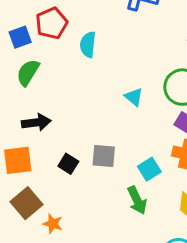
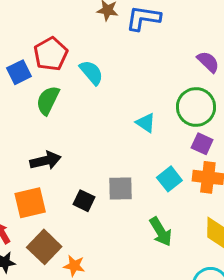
cyan semicircle: (88, 45) -> (91, 72), turned 140
green semicircle: (28, 72) -> (48, 100), moved
cyan square: (149, 169) -> (169, 179), moved

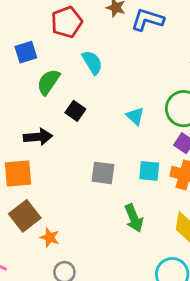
red pentagon: (51, 54) -> (67, 22), moved
cyan square: (169, 179) -> (149, 171), turned 35
black square: (84, 201) -> (75, 111), moved

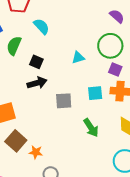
cyan triangle: (135, 116) -> (78, 57), turned -48
black arrow: (38, 137) -> (37, 83), moved

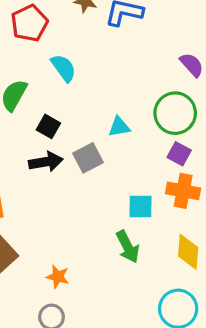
cyan square: (95, 93) -> (141, 207), moved
gray square: (64, 101) -> (88, 158), moved, turned -30
orange star: (36, 152) -> (58, 277), moved

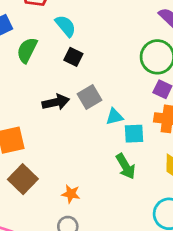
black square: (48, 126) -> (73, 57), moved
cyan triangle: (119, 127) -> (114, 117), moved

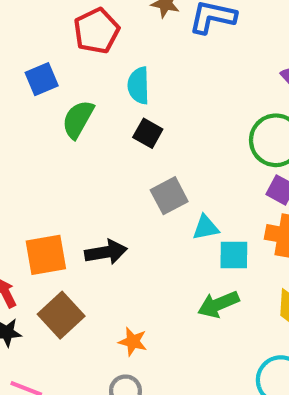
cyan semicircle: (66, 26) -> (139, 86), turned -145
black arrow: (56, 102) -> (106, 252), moved
green arrow: (126, 166) -> (218, 304), turned 95

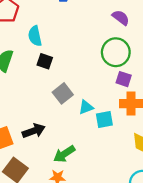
green arrow: (218, 304) -> (64, 154), moved

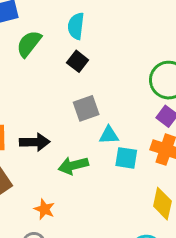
green arrow: (64, 154) -> (73, 165), moved

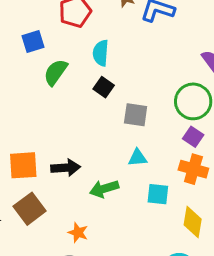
gray square: (86, 108) -> (136, 115), moved, turned 30
cyan square: (126, 158) -> (158, 194), moved

